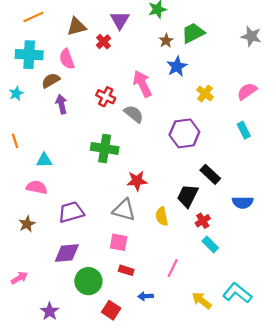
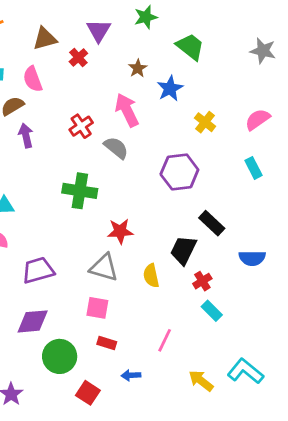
green trapezoid: (193, 33) -> (190, 47), turned 65
brown star: (166, 41) -> (138, 68), moved
red cross: (106, 97) -> (81, 126), turned 30

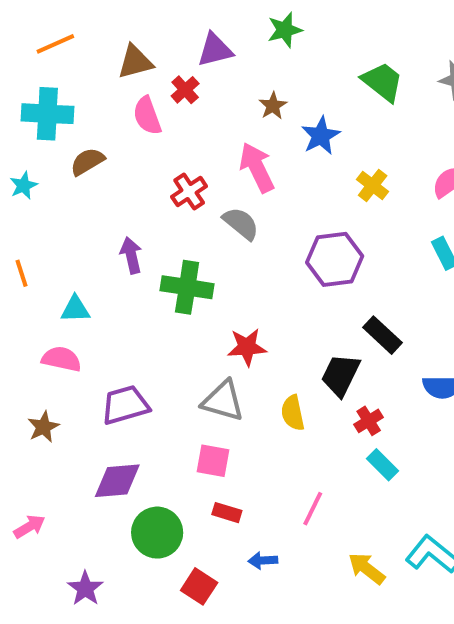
purple triangle: (99, 31) -> (215, 50), turned 45
green trapezoid: (190, 47) -> (383, 82), moved
pink semicircle: (33, 79) -> (147, 116), moved
purple arrow: (26, 136) -> (131, 255), moved

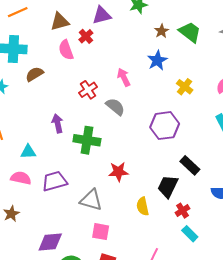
brown star: (273, 106) -> (162, 31), moved
pink arrow: (257, 168) -> (124, 77), size x0.7
gray triangle: (223, 401) -> (91, 200), moved
purple trapezoid: (125, 405) -> (54, 181), moved

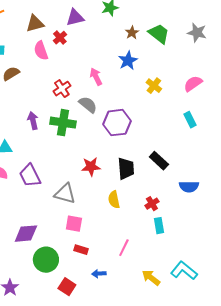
purple hexagon: (165, 126) -> (117, 123), moved
green cross: (87, 140) -> (63, 123), moved
purple trapezoid: (54, 181) -> (30, 176), turned -100
black trapezoid: (168, 186) -> (126, 169), moved, turned 150
cyan rectangle: (190, 234) -> (159, 226), turned 35

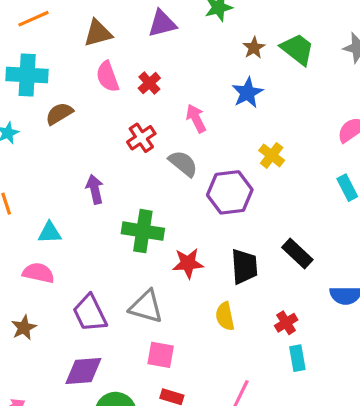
red cross: (60, 38) -> (149, 83), moved
yellow cross: (154, 86) -> (272, 155), moved
green cross: (63, 123) -> (143, 231), moved
purple trapezoid: (30, 176) -> (90, 313), moved

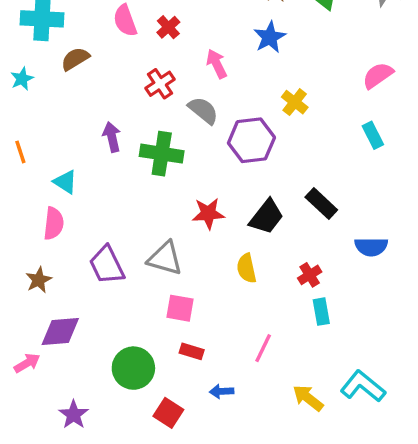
green cross: (143, 231) -> (162, 154), moved
cyan triangle: (50, 233) -> (65, 182), turned 35
black trapezoid: (244, 266) -> (266, 217), turned 42
pink semicircle: (38, 273) -> (54, 223), turned 84
purple diamond: (83, 371) -> (60, 331), moved

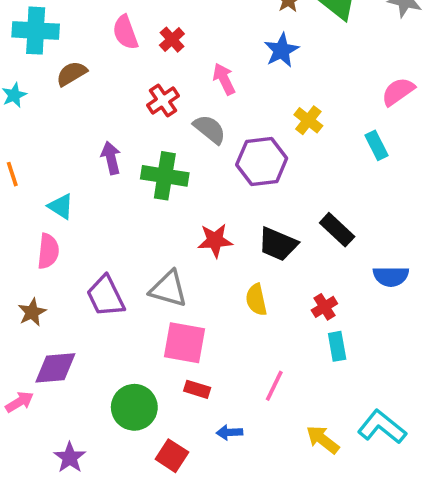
cyan rectangle: (373, 135) -> (376, 145), moved
black trapezoid: (266, 217) -> (278, 244), turned 75
pink square: (180, 308) -> (185, 343), size x1.4

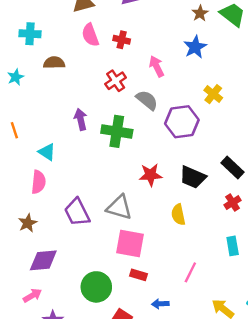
cyan cross: (36, 31) -> (30, 34), size x0.7
red cross: (172, 40) -> (122, 40), turned -35
brown semicircle: (72, 74) -> (54, 63), turned 30
red cross: (324, 307) -> (233, 203), moved
pink arrow: (19, 402) -> (32, 295), moved

